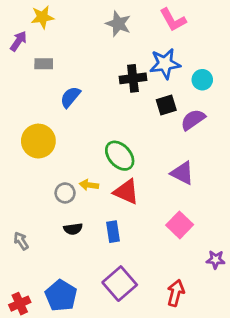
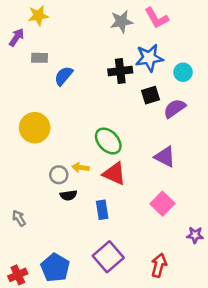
gray star: (118, 24) -> (121, 22), moved, turned -30
blue semicircle: (70, 97) -> (64, 76), moved
black semicircle: (73, 229) -> (68, 195), moved

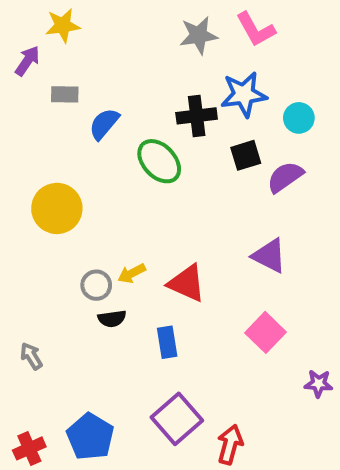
green ellipse: (108, 141) -> (159, 161), moved
yellow arrow: (80, 168) -> (132, 273), turned -35
red arrow: (159, 265) -> (230, 445), moved

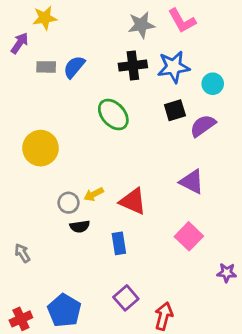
black cross: (197, 116) -> (133, 66), moved
blue semicircle: (104, 124) -> (74, 67), moved
purple square: (177, 419) -> (126, 298), size x0.7

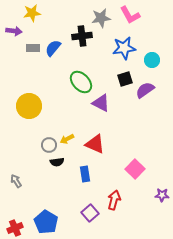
purple arrow: (20, 43) -> (14, 31), turned 63
black cross: (133, 66) -> (82, 36), moved
purple triangle: (192, 182) -> (101, 103), moved
red arrow: (164, 316) -> (114, 200), moved

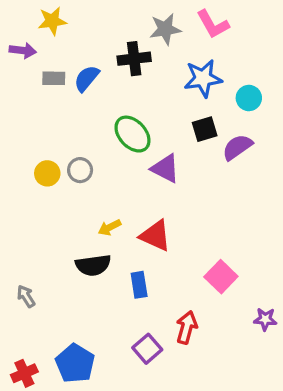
yellow circle: (29, 106) -> (47, 173), size x0.6
gray circle: (49, 145) -> (80, 170), moved
black semicircle: (57, 162) -> (93, 265), size x1.5

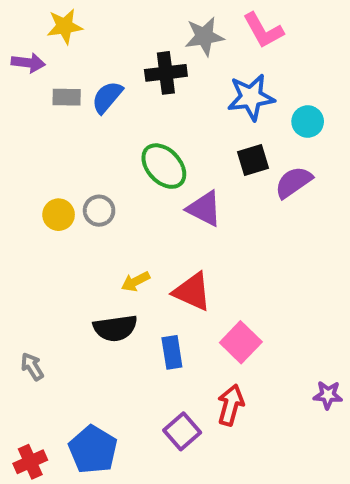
pink square: (221, 277) -> (241, 342), moved

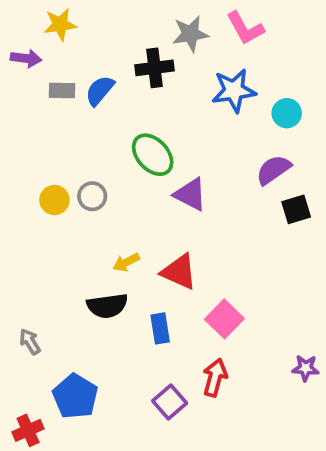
black square: (253, 160) -> (296, 209), moved
blue pentagon: (93, 450) -> (75, 396), moved

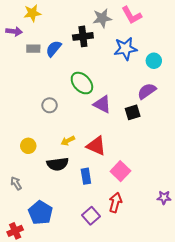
yellow circle: (54, 200) -> (28, 146), moved
black square: (296, 209) -> (133, 112), moved

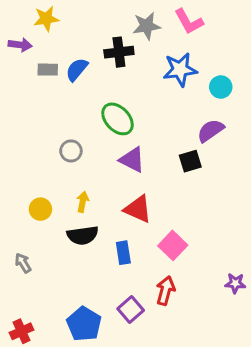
purple triangle: (102, 104) -> (132, 160), moved
yellow arrow: (68, 141) -> (83, 202), moved, turned 128
blue pentagon: (40, 213) -> (84, 324), moved

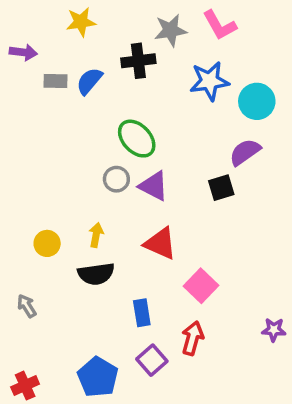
yellow star: (46, 19) -> (81, 22), moved
cyan circle: (221, 87) -> (257, 101), size x1.4
gray circle: (71, 151) -> (116, 179), moved
blue rectangle: (123, 253) -> (142, 313), moved

